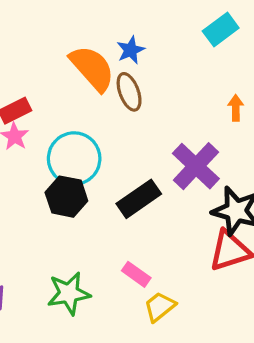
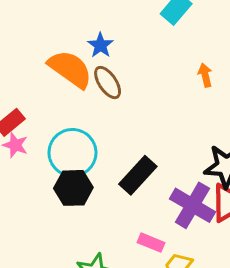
purple cross: (196, 166) -> (192, 205), moved

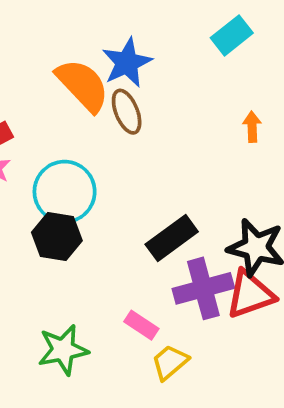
blue star: (100, 45) -> (127, 63), size x1.5
black rectangle: (138, 175) -> (172, 238), moved
purple cross: (192, 205) -> (203, 288), turned 33

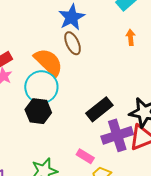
orange semicircle: (83, 85) -> (48, 62), moved
orange arrow: (252, 127) -> (131, 37), moved

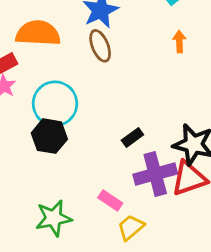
orange semicircle: (48, 62) -> (38, 33), moved, turned -44
black rectangle: (99, 109) -> (132, 137), size x0.6

